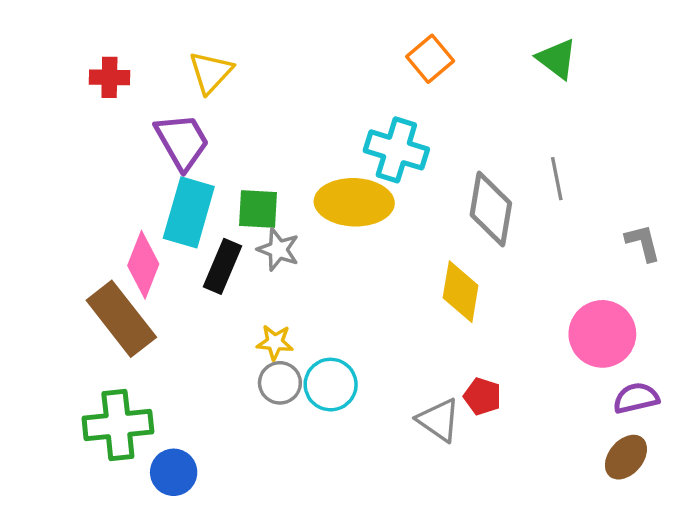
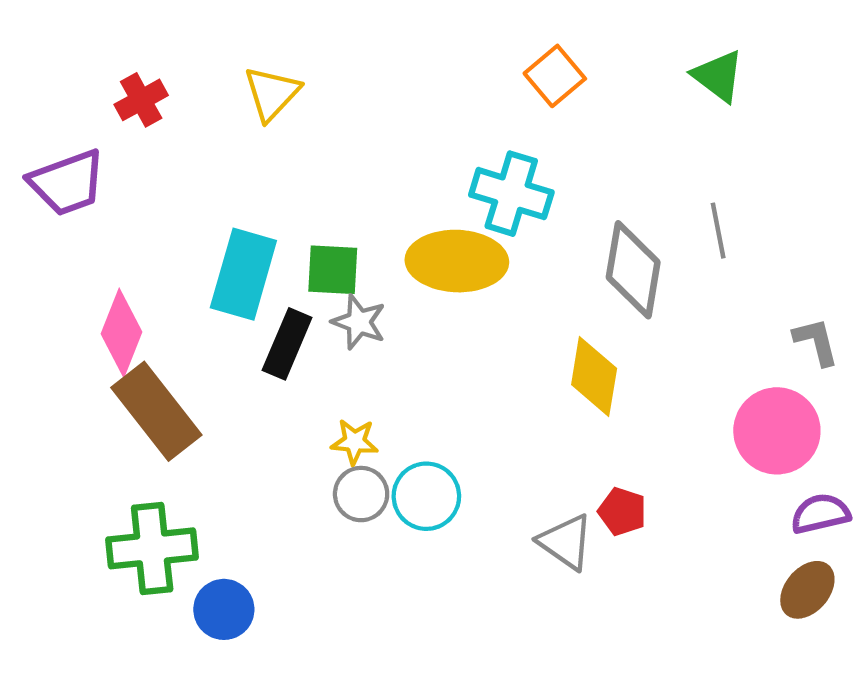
red cross: (109, 77) -> (141, 100), turned -30
purple trapezoid: (182, 141) -> (67, 183), moved, turned 100
gray L-shape: (643, 243) -> (816, 342), moved
pink diamond: (143, 265) -> (122, 333), moved

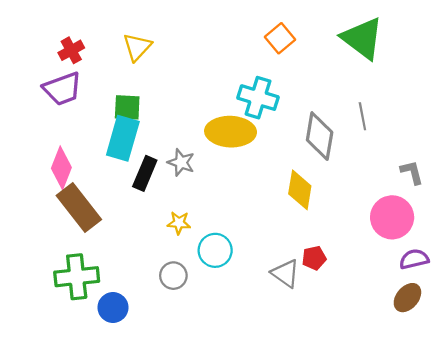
green triangle: (718, 76) -> (362, 38), size x1.6
purple trapezoid: (67, 183) -> (62, 89), moved
green square: (333, 270) -> (127, 107), moved
gray circle: (361, 494) -> (173, 276), moved
red pentagon: (622, 511) -> (314, 258), turned -30

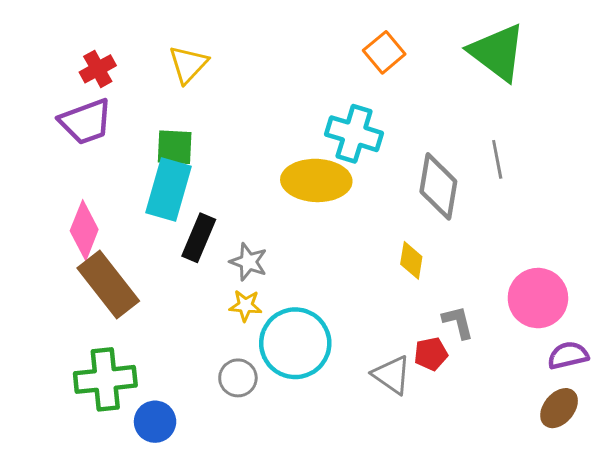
gray star: (181, 162) -> (248, 262), moved
gray L-shape: (412, 172) -> (458, 322), moved
yellow diamond: (300, 190) -> (411, 260), size x0.7
cyan circle: (215, 250) -> (295, 343), size x1.5

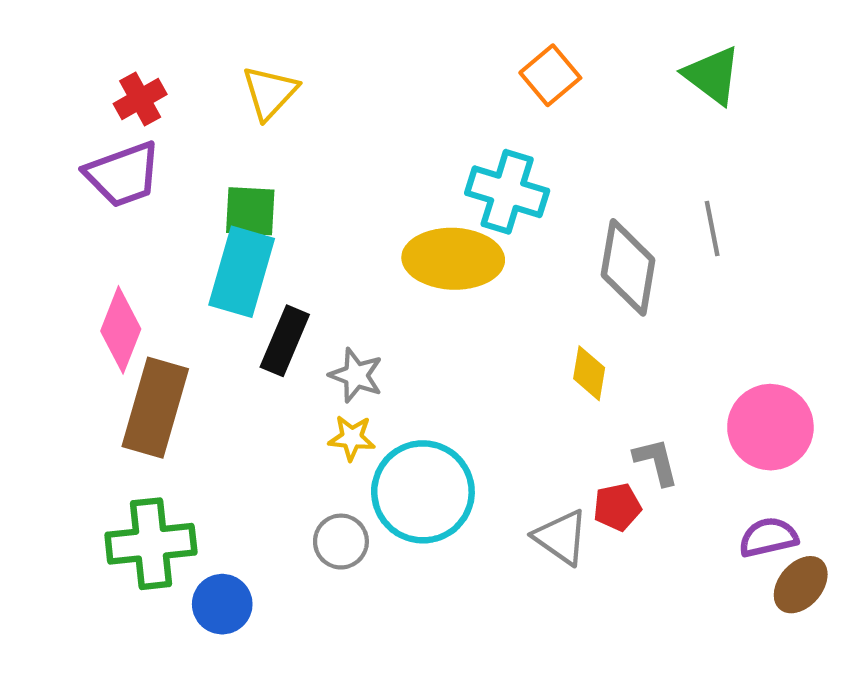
green triangle: (497, 52) -> (712, 75), size x0.7
brown rectangle: (108, 284) -> (155, 408), turned 54
purple semicircle: (568, 355) -> (768, 537), moved

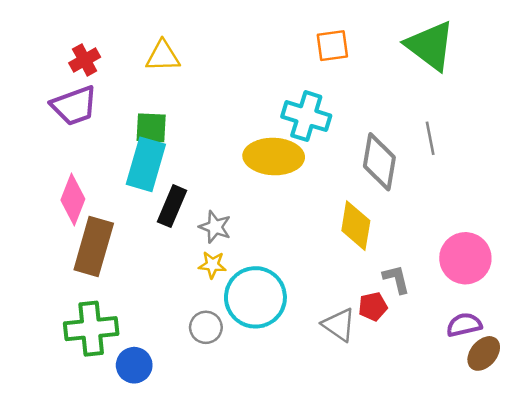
orange square: (550, 75) -> (332, 46), turned 32
green triangle: (712, 75) -> (430, 46), size x1.4
yellow triangle: (270, 93) -> (163, 56), turned 45
yellow diamond: (589, 373) -> (356, 226), size x1.5

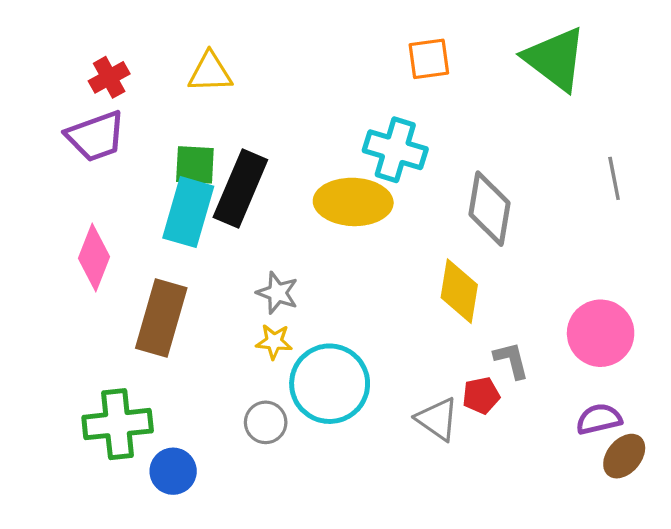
gray line: (430, 138) -> (614, 178), moved
black rectangle: (172, 206) -> (240, 188), moved, size x1.4
brown rectangle: (94, 246) -> (161, 318), moved

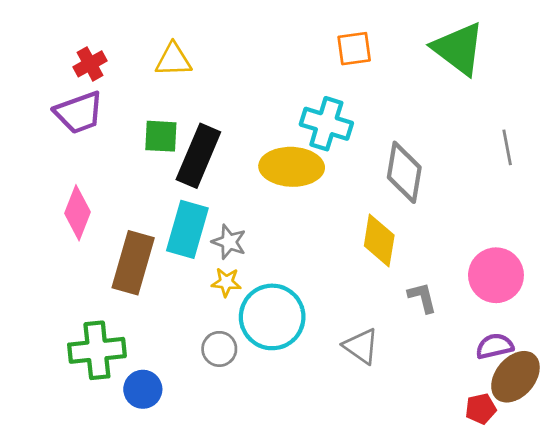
cyan rectangle: (188, 212) -> (187, 229), moved
red pentagon: (481, 395) -> (481, 409), moved
brown ellipse: (624, 456) -> (515, 377), size x1.4

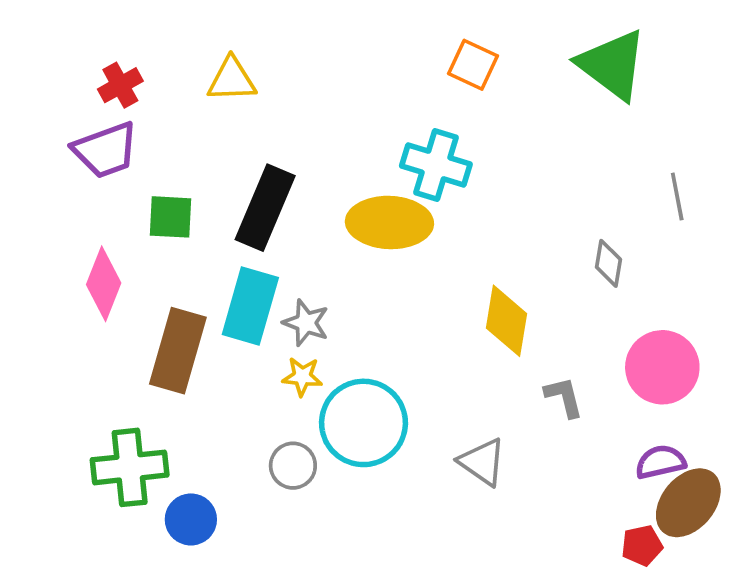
orange square: (354, 49) -> (473, 65), turned 33
green square: (161, 136) -> (170, 217), moved
gray diamond: (404, 172) -> (609, 263), moved, size x0.6

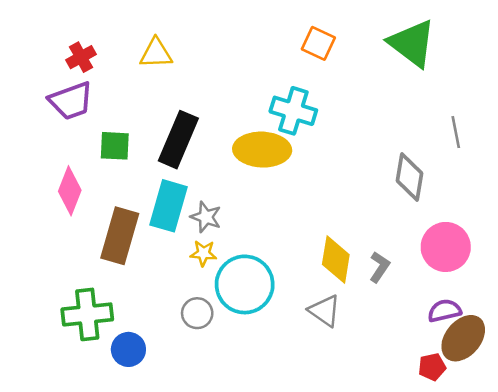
gray diamond: (609, 263) -> (410, 177), size x1.5
yellow diamond: (506, 321) -> (336, 259), moved
gray L-shape: (564, 397) -> (380, 267), turned 48

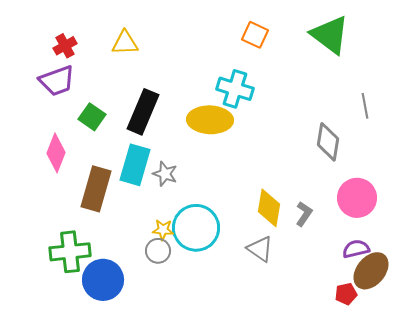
green square: (115, 146) -> (92, 117), turned 32
yellow star: (203, 253) -> (163, 230), moved
blue circle: (128, 349) -> (103, 280), size x1.5

